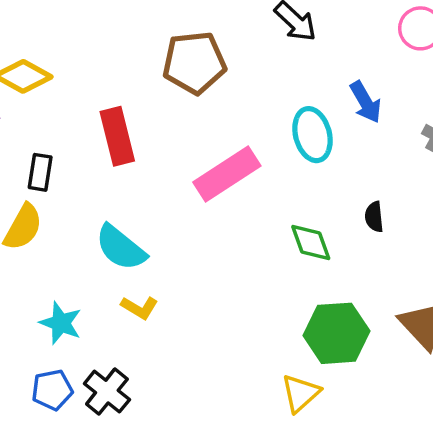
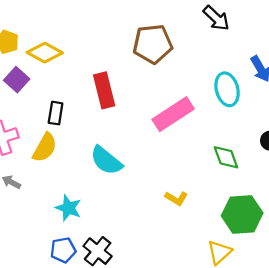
yellow L-shape: (140, 308) -> (176, 198), moved

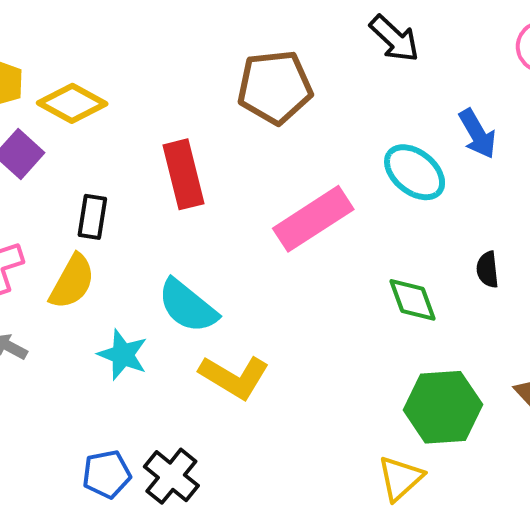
cyan ellipse: (227, 89) -> (415, 172), turned -36
yellow L-shape: (176, 198) -> (234, 377), moved, size x1.6
cyan star: (68, 208) -> (123, 355), moved

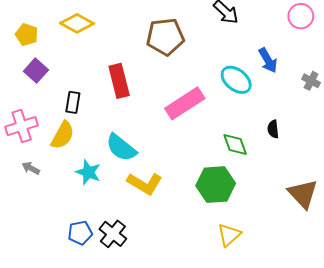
yellow diamond: (72, 103) -> (77, 23), moved
green hexagon: (443, 407) -> (216, 185), moved

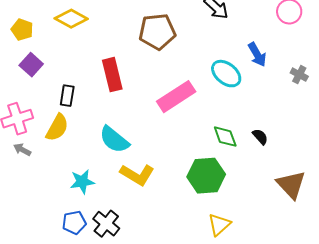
black semicircle: (273, 129) -> (260, 137), moved, turned 144
gray arrow: (31, 168) -> (22, 150), moved
cyan star: (88, 172) -> (82, 182), moved, turned -30

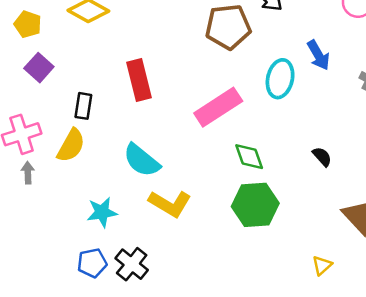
brown pentagon: (157, 32) -> (228, 27), moved
cyan ellipse: (226, 74) -> (280, 79), turned 64
green diamond: (225, 137) -> (249, 157), moved
gray arrow: (22, 150) -> (28, 173), turned 60
yellow triangle: (219, 225) -> (322, 265), moved, size x0.7

